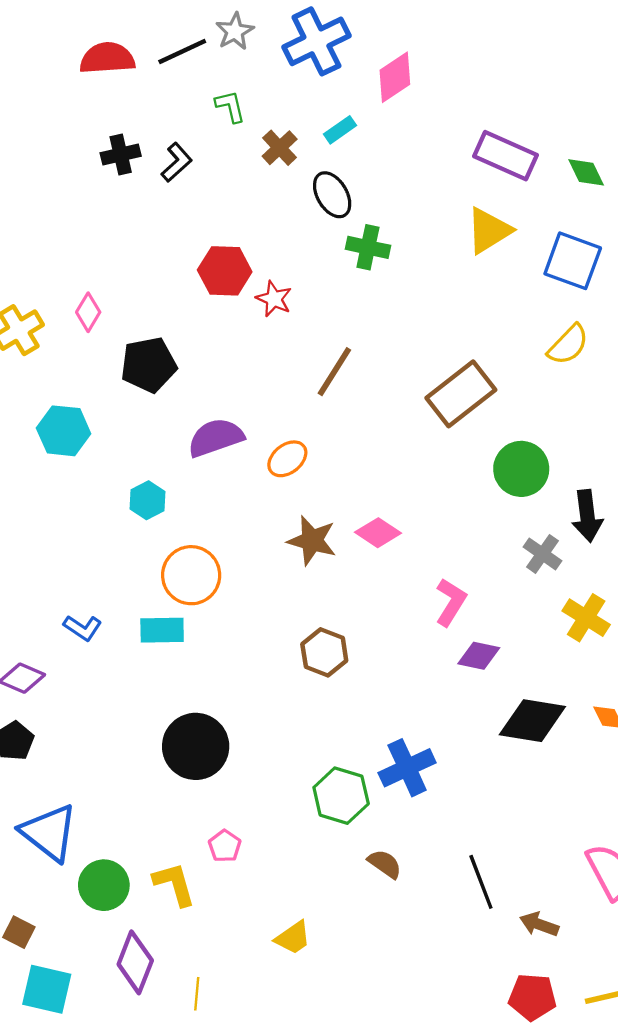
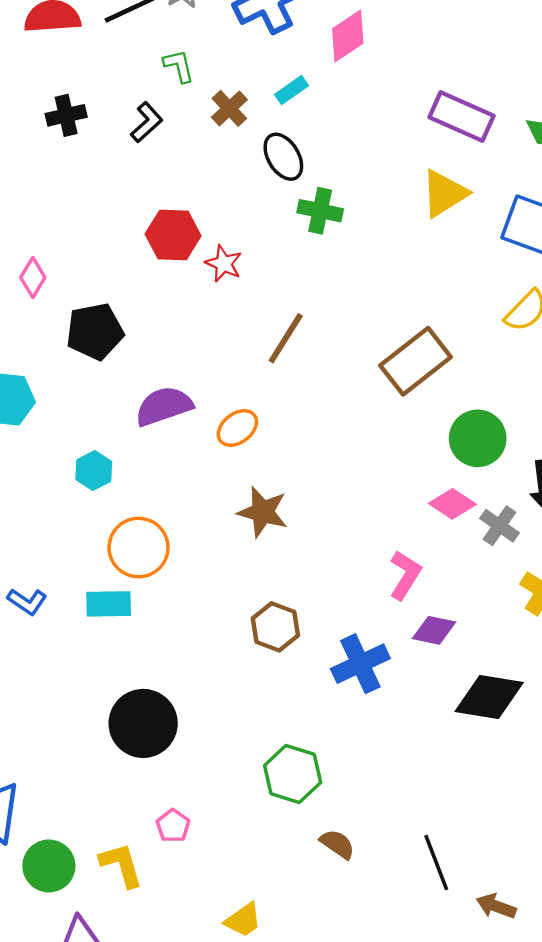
black L-shape: (177, 162) -> (147, 122), moved
pink diamond: (378, 533) -> (452, 504), moved
blue cross: (407, 768) -> (360, 664), moved

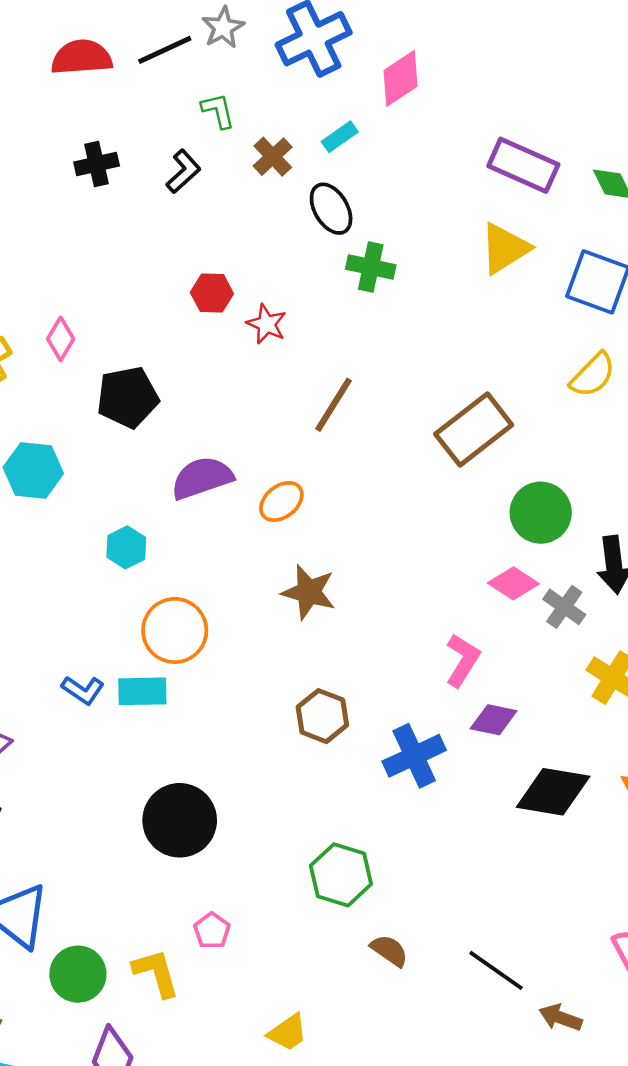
red hexagon: (173, 235) -> (212, 293), size x0.7
blue L-shape: (27, 602) -> (83, 690), moved
black line: (436, 863) -> (496, 970), turned -34

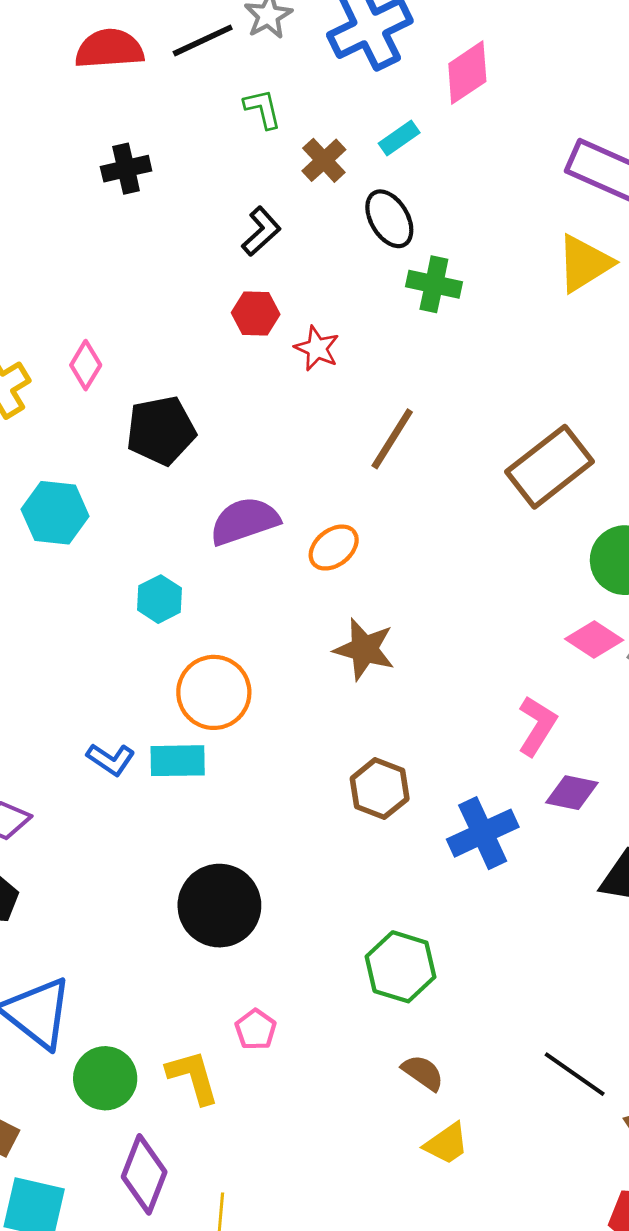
black L-shape: (183, 171) -> (261, 231), moved
brown semicircle: (389, 951) -> (423, 1073), moved
yellow trapezoid: (288, 1032) -> (446, 1144), moved

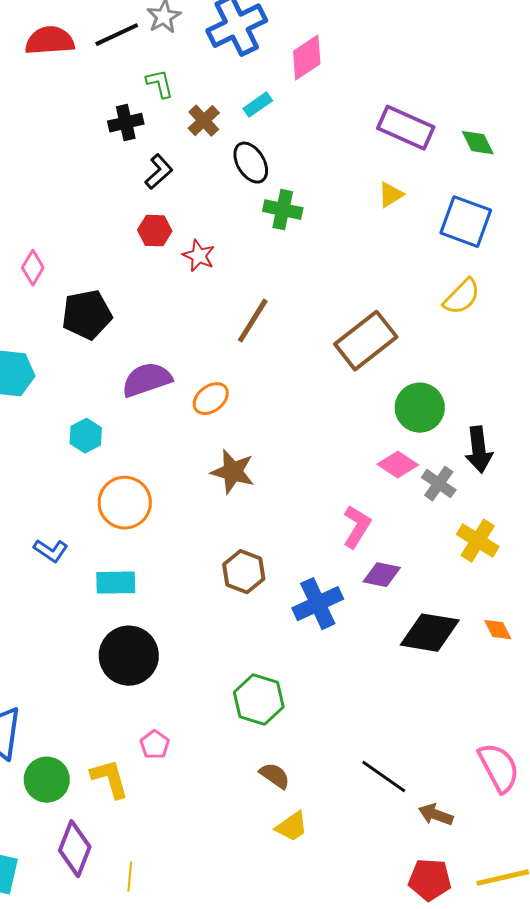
black cross: (126, 169) -> (126, 123), moved
yellow triangle: (584, 263) -> (391, 195), size x0.6
cyan rectangle: (178, 761) -> (116, 583), moved

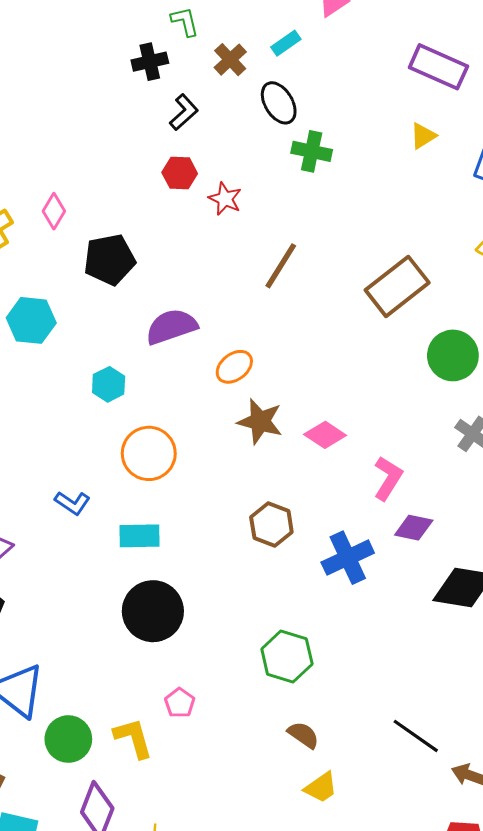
orange ellipse: (211, 399) -> (234, 367), moved
pink diamond: (398, 465) -> (325, 435), moved

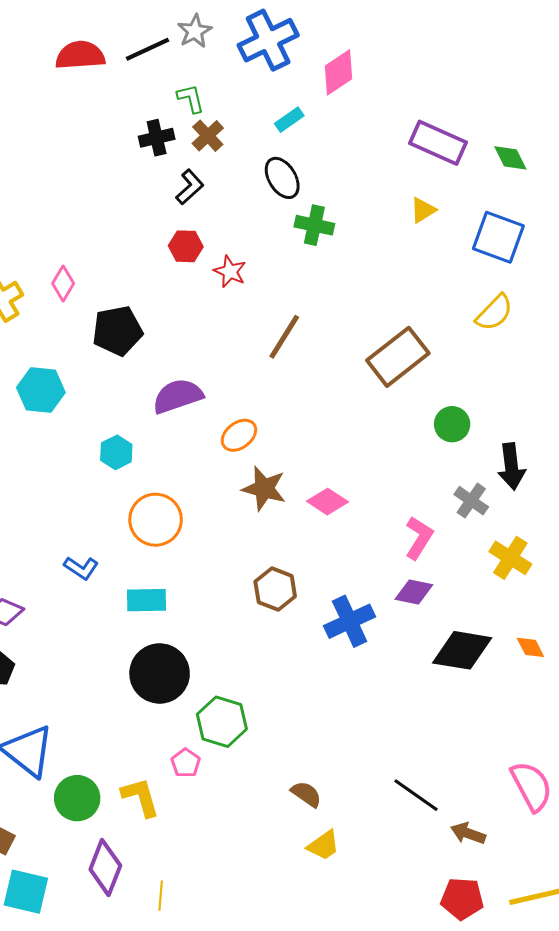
brown cross: (230, 60) -> (208, 136), moved
green circle: (453, 355) -> (452, 424), size x0.7
pink L-shape: (388, 478) -> (419, 538), moved
green hexagon: (287, 657) -> (222, 722), moved

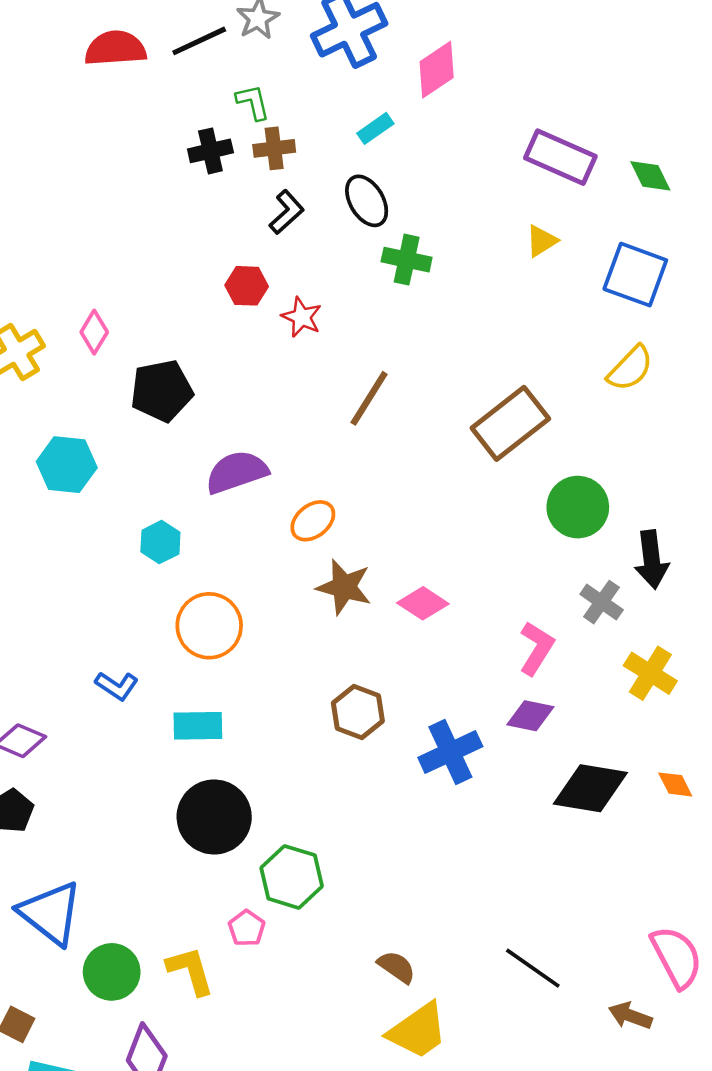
brown cross: (208, 136) -> (274, 148), turned 36
black L-shape: (190, 187) -> (287, 212), moved
green circle: (452, 424) -> (578, 507), size x1.4
brown arrow: (468, 833) -> (630, 1016), moved
yellow trapezoid: (323, 845) -> (418, 1031), size x1.5

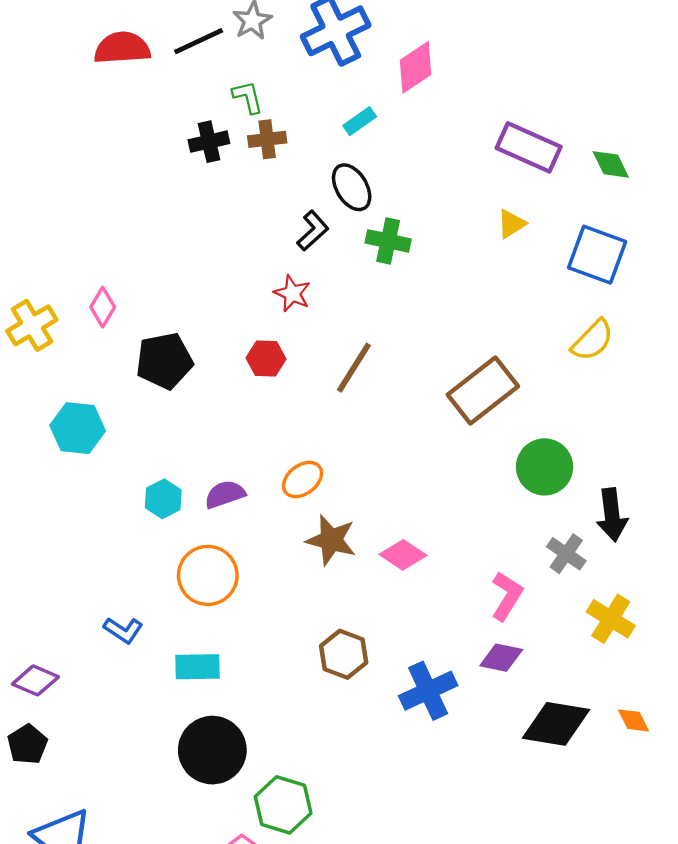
black L-shape: (287, 212) -> (313, 231), moved
red hexagon: (247, 286) -> (266, 359), moved
purple semicircle: (237, 472) -> (225, 494), moved, size x0.7

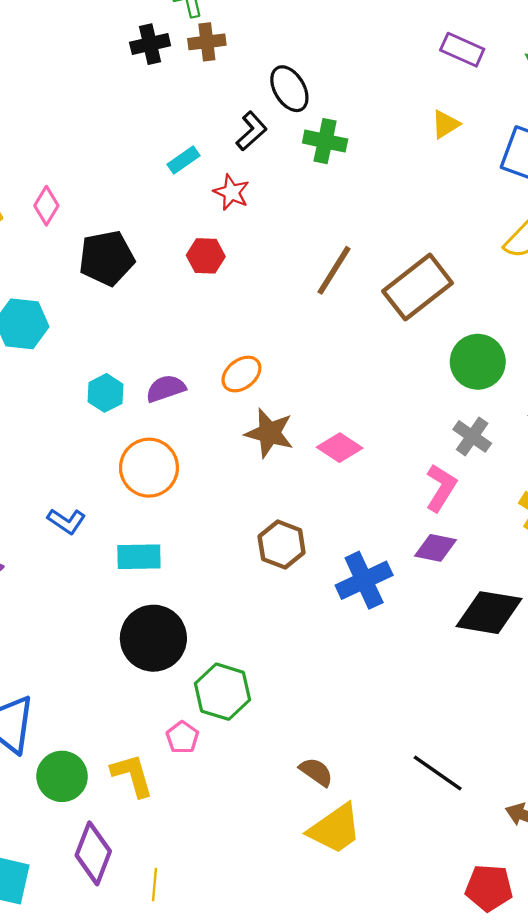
cyan rectangle: (360, 121) -> (184, 160), moved
purple rectangle: (529, 147) -> (462, 50), size x0.7
brown line: (354, 368) -> (334, 270), moved
gray cross: (566, 554) -> (472, 436), moved

